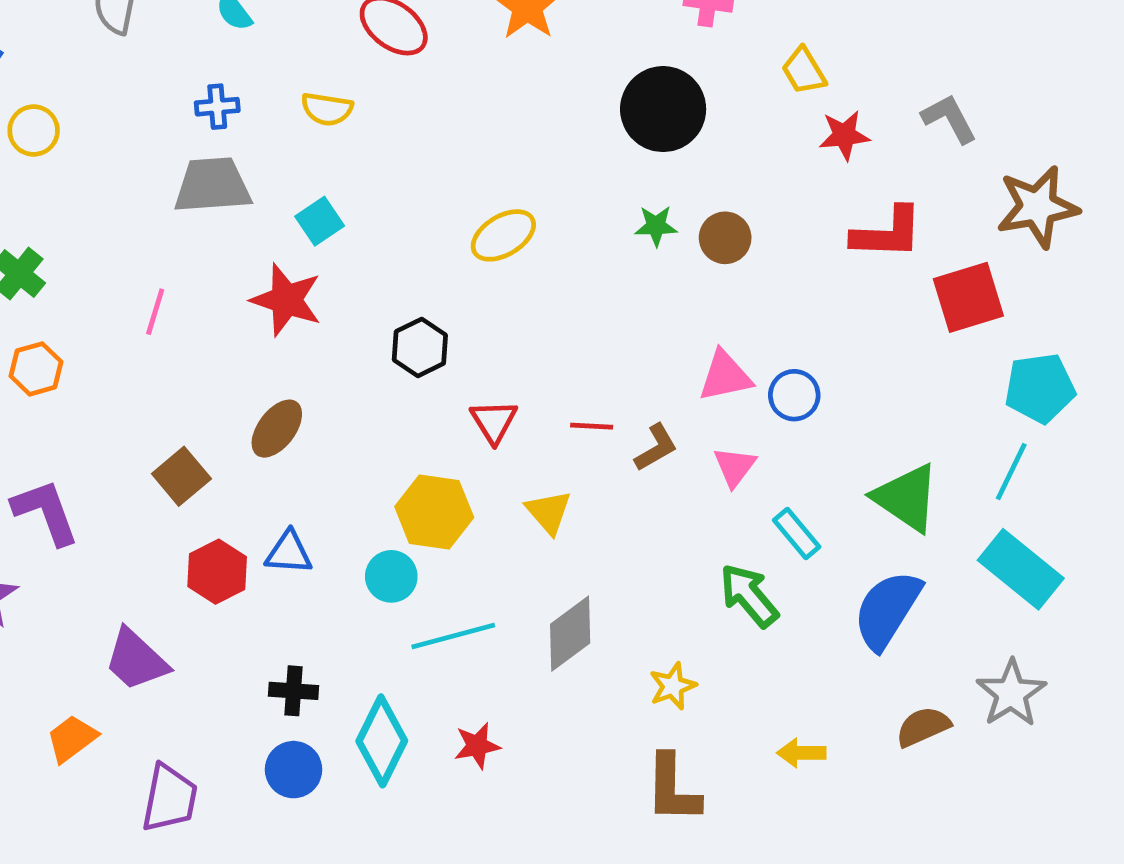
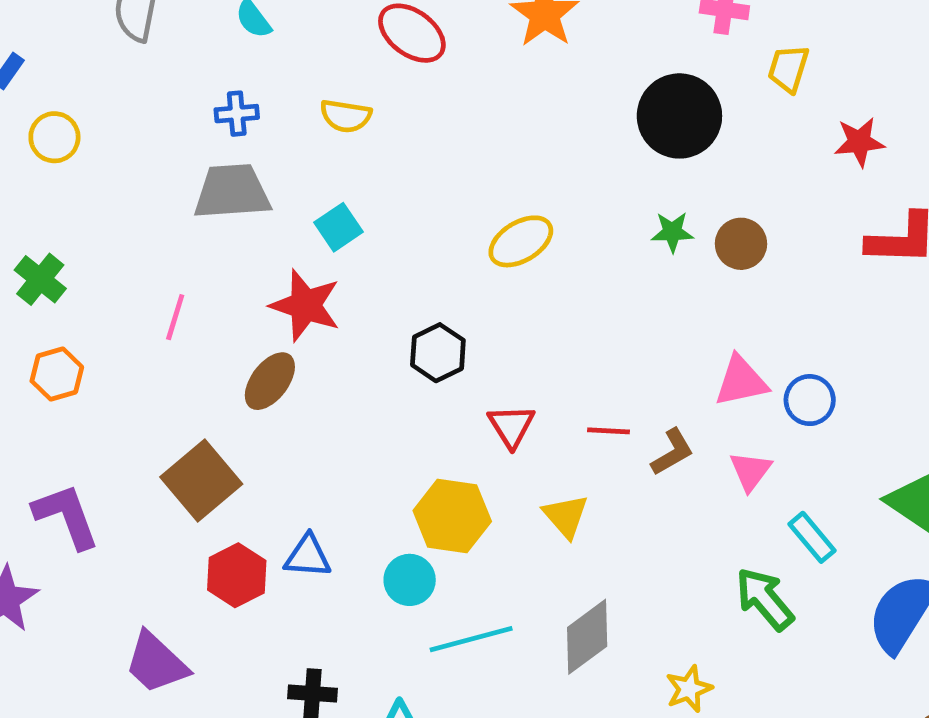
yellow trapezoid: (804, 71) -> (788, 69), moved, turned 48
brown ellipse: (277, 429) -> (270, 381), moved
brown square: (181, 476) -> (201, 481), size x1.4

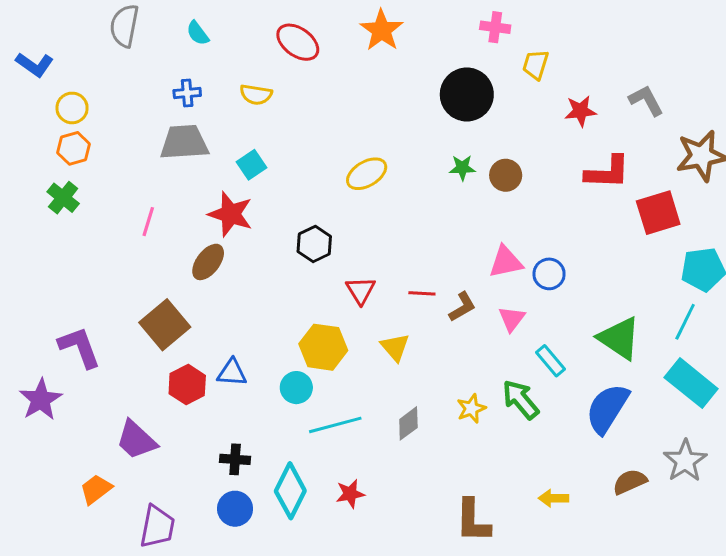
orange hexagon: (57, 374) -> (74, 148), moved
gray diamond: (587, 637) -> (408, 423), size x0.7
yellow star: (689, 689) -> (471, 409), moved

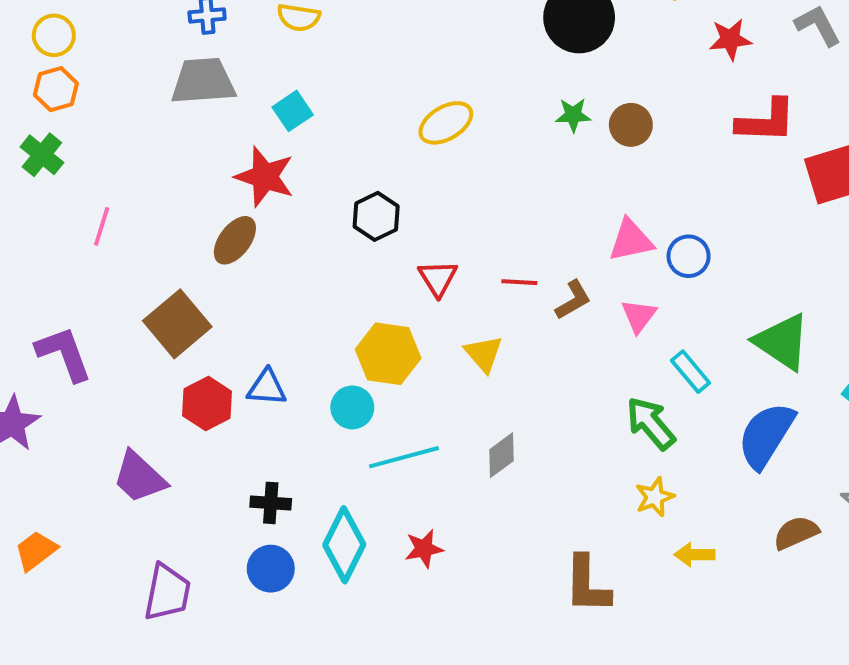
pink line: (148, 222) -> (102, 226), moved
yellow star: (471, 409) -> (655, 497), moved
orange trapezoid: (96, 489) -> (36, 551), moved

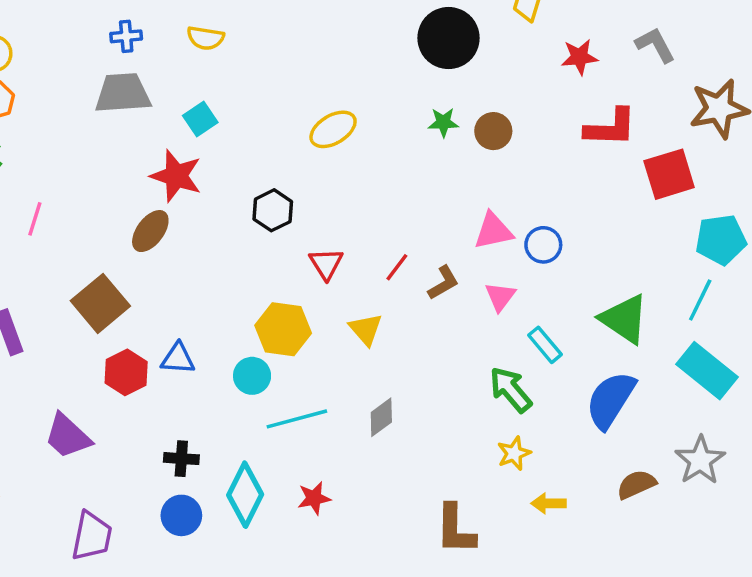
red line: (519, 282) -> (397, 267), turned -56

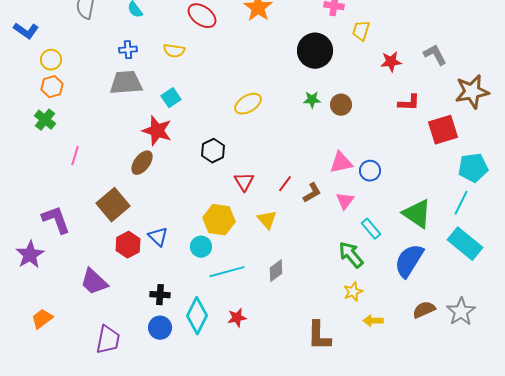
red L-shape: (611, 128) -> (409, 103), size x0.7
blue triangle: (178, 359) -> (158, 237), turned 40
gray star: (700, 460) -> (461, 312), moved

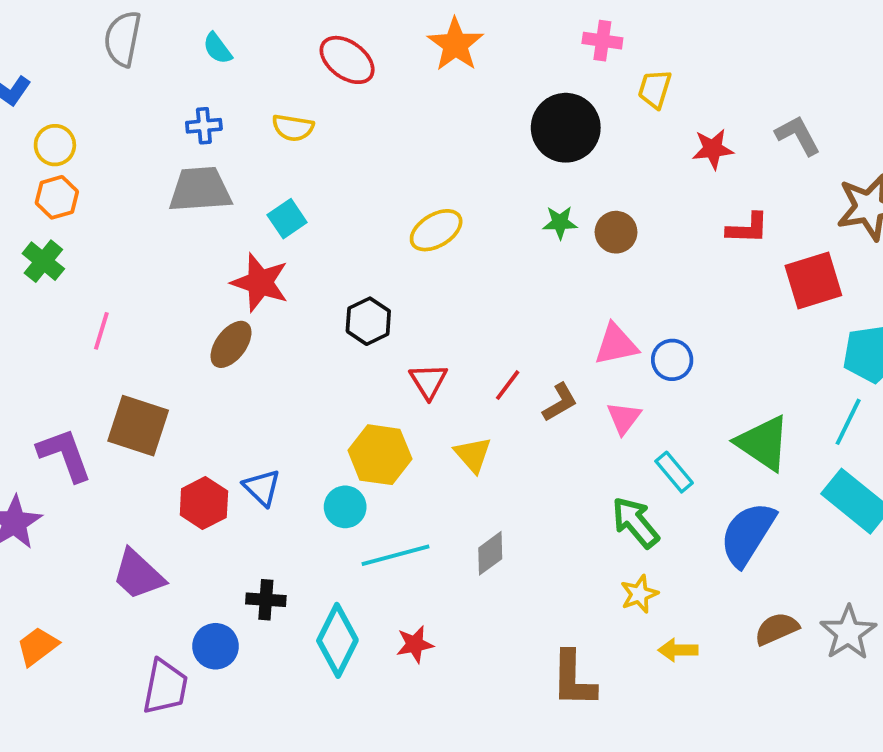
brown square: (113, 205) -> (138, 426), moved, turned -32
blue circle: (160, 328) -> (216, 646), moved

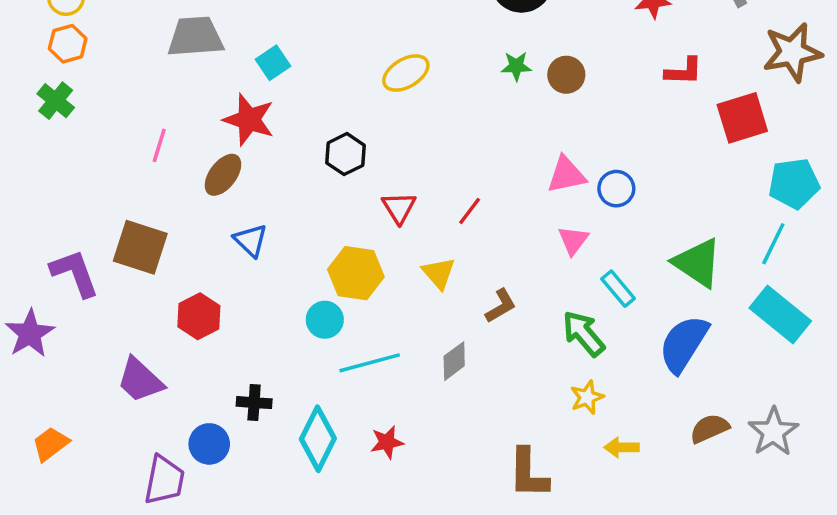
pink line: (101, 331) -> (159, 145), moved
brown L-shape: (560, 402) -> (501, 306), moved
blue triangle: (262, 488) -> (251, 240), moved

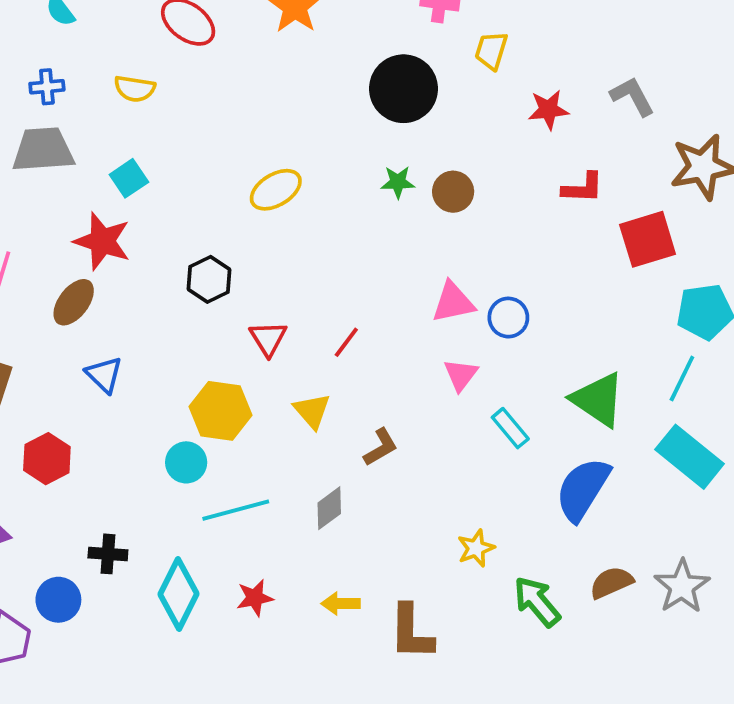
green arrow: (584, 334) -> (537, 602), moved
yellow arrow: (622, 447) -> (341, 604), moved

